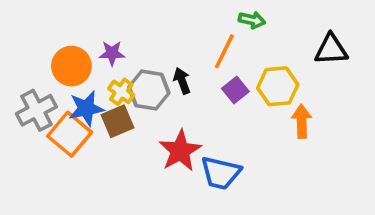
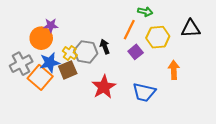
purple star: (112, 53) -> (51, 25), moved
yellow hexagon: (278, 86) -> (158, 37), moved
blue trapezoid: (221, 173) -> (144, 92), moved

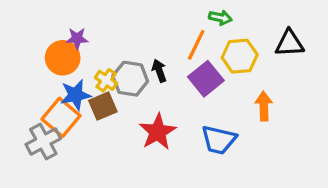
purple square: (136, 52) -> (206, 79), size x1.5
gray cross: (21, 64) -> (43, 141), moved

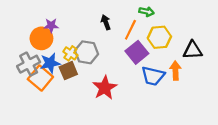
black triangle: (290, 43) -> (193, 50), moved
black arrow: (159, 71) -> (106, 22), moved
blue trapezoid: (219, 140) -> (153, 76), moved
gray cross: (43, 141) -> (29, 64), moved

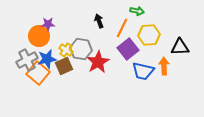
red star: (105, 88) -> (98, 62), moved

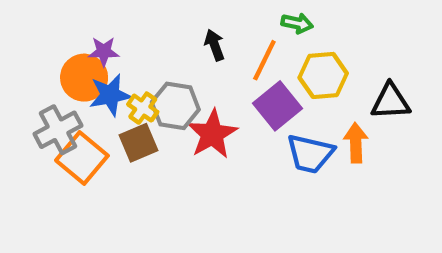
blue star: (47, 59) -> (110, 95), moved

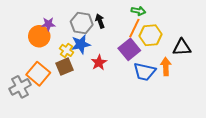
orange line: (264, 60) -> (134, 28), moved
blue star: (110, 95) -> (81, 44), moved
gray hexagon: (175, 106) -> (82, 23), moved
gray cross: (58, 130) -> (20, 87), moved
red star: (212, 134) -> (99, 63), size x0.7

